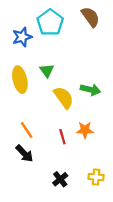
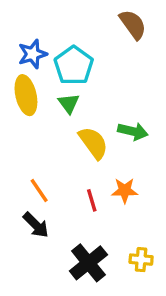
cyan pentagon: (50, 22) -> (74, 66), moved
yellow ellipse: (20, 80) -> (26, 95), moved
black cross: (60, 179) -> (88, 263), size x1.6

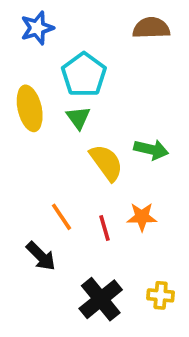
brown semicircle: (133, 24) -> (151, 28), turned -56
blue star: (33, 54) -> (37, 28), moved
orange line: (39, 191) -> (61, 217), moved

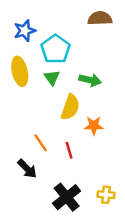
blue star: (37, 28) -> (25, 31), moved
green arrow: (151, 150) -> (90, 80), moved
yellow semicircle: (106, 163) -> (70, 107), turned 55
orange star: (142, 217) -> (94, 126), moved

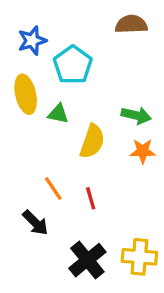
green triangle: (52, 78) -> (58, 114), moved, turned -42
green arrow: (90, 80) -> (136, 115), moved
orange star: (94, 126) -> (143, 151), moved
yellow cross: (106, 195) -> (139, 257), size x1.5

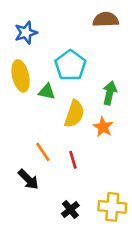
cyan pentagon: (73, 65) -> (70, 65), moved
green arrow: (136, 115) -> (110, 93), turned -90
orange star: (143, 151) -> (103, 127), moved, turned 30
black cross: (87, 260) -> (70, 209), size x0.6

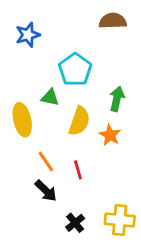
yellow ellipse: (21, 76) -> (22, 120), moved
black arrow: (28, 179) -> (46, 191), moved

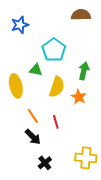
black cross: (75, 223) -> (45, 163), moved

